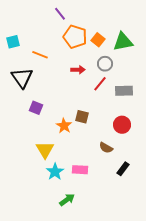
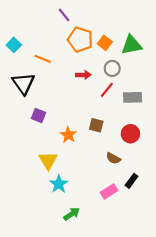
cyan square: (13, 42) -> (14, 45), turned -32
brown square: (82, 117) -> (96, 125), moved
pink rectangle: (80, 170) -> (109, 191), moved, turned -35

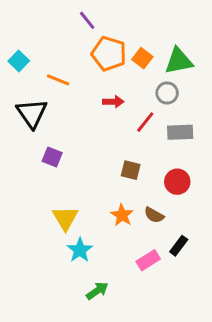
gray circle: (112, 68) -> (167, 93), moved
orange star: (68, 135) -> (122, 215), moved

